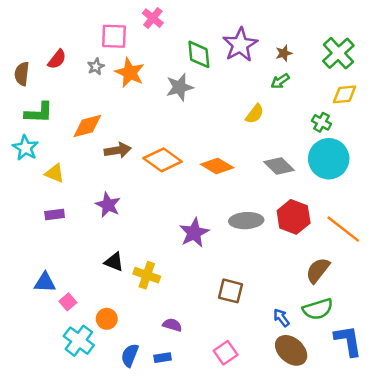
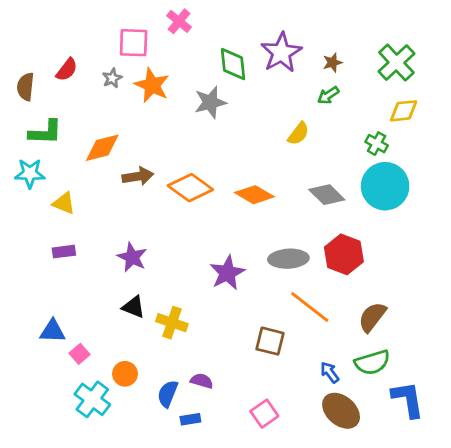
cyan star: (25, 148) -> (30, 173), turned -30
purple star: (108, 205) -> (132, 257), moved
orange line: (343, 229) -> (310, 307), moved
blue semicircle: (130, 355) -> (168, 394), moved

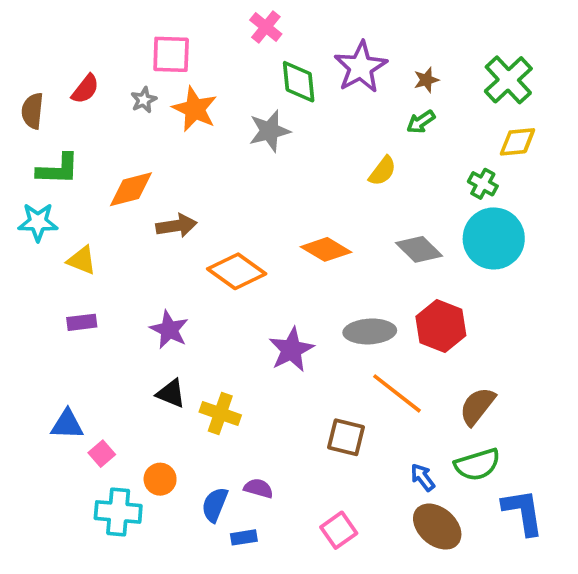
pink cross: (179, 21) -> (266, 27), moved
orange diamond: (190, 188) -> (237, 271), moved
cyan cross: (92, 399) -> (118, 512), turned -32

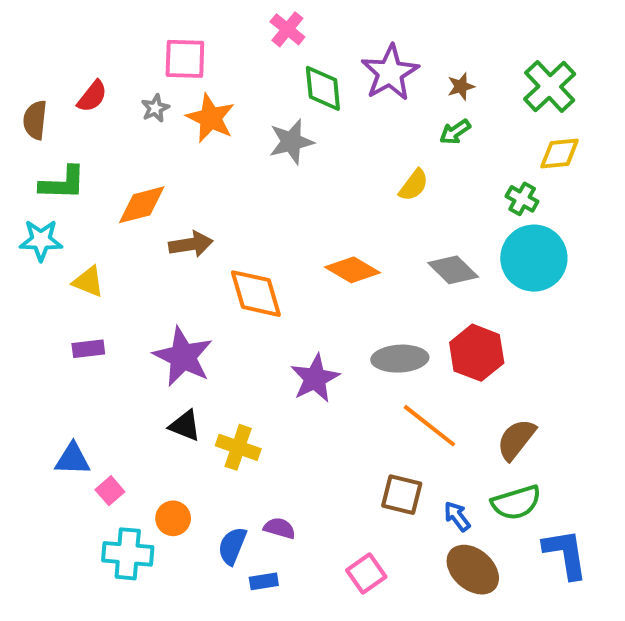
orange diamond: (237, 271) -> (256, 294), turned 38
purple star: (169, 330) -> (183, 357), size x1.4
brown square: (346, 437) -> (402, 495), moved

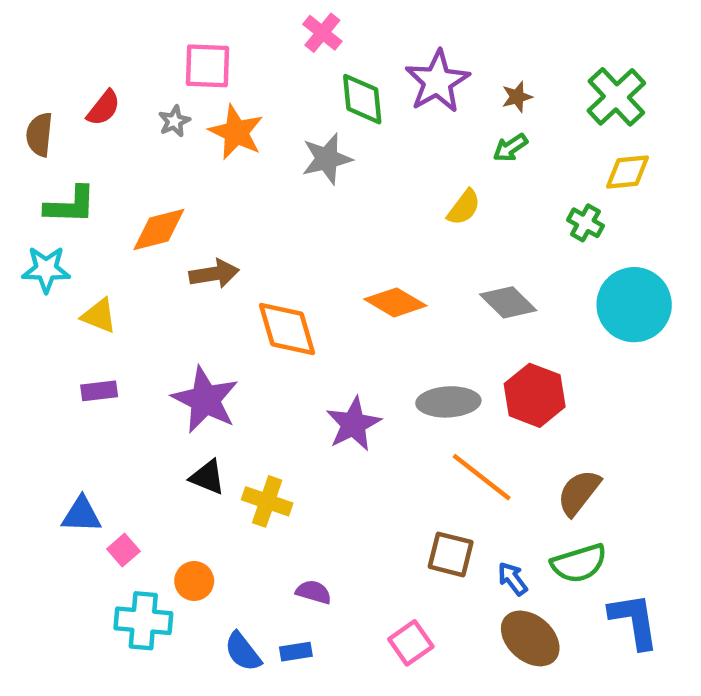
cyan circle: (534, 258) -> (634, 305), moved
blue semicircle: (232, 546) -> (243, 652), moved, turned -60

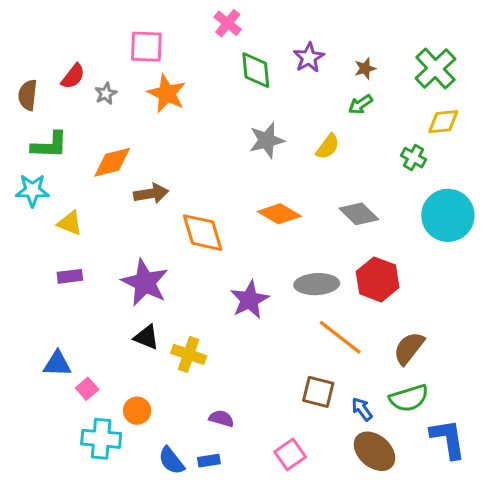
purple star: (437, 81) -> (309, 58), size x0.7
gray star: (174, 121) -> (106, 94), moved
gray star: (327, 159) -> (267, 140), moved

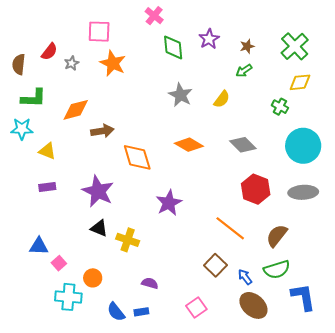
gray star: (267, 140) -> (180, 95), turned -30
gray ellipse: (317, 284) -> (303, 192), moved
brown square: (318, 392) -> (215, 265), turned 30

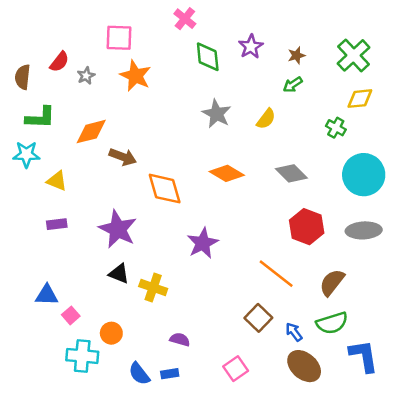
brown arrow: (102, 131) -> (123, 157), turned 30

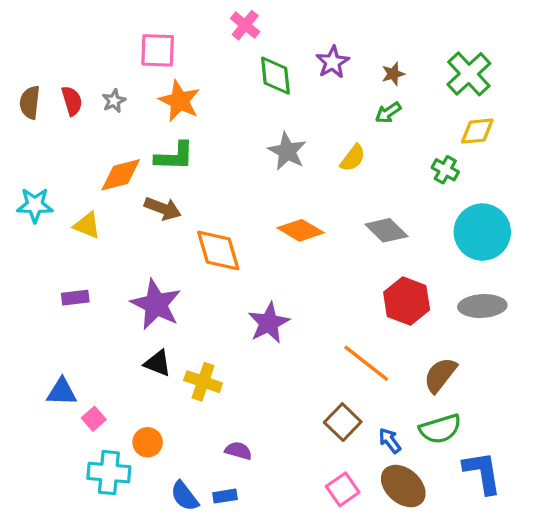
red semicircle: (59, 62) -> (72, 101), moved, turned -55
green L-shape: (40, 118) -> (174, 156), moved
yellow triangle: (57, 181) -> (87, 225), moved
pink square: (236, 369) -> (343, 489), moved

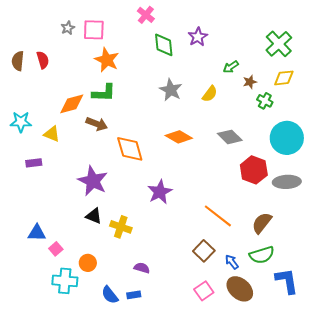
brown star: (393, 74) -> (250, 82), moved
gray star: (114, 101) -> (68, 28), moved
purple rectangle: (75, 298) -> (34, 163), moved
red hexagon: (407, 301) -> (254, 170), moved

